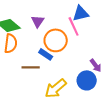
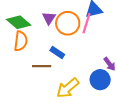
pink line: (74, 26) -> (87, 23), turned 42
orange circle: (56, 40) -> (68, 23), moved

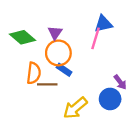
orange circle: (68, 23) -> (58, 53), moved
orange semicircle: (21, 41) -> (34, 73), moved

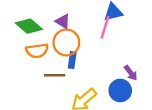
purple triangle: (55, 33) -> (63, 21), turned -32
blue rectangle: (64, 70) -> (72, 60), turned 64
orange semicircle: (34, 73) -> (37, 51), moved, turned 75

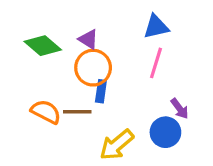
pink line: (105, 27) -> (156, 63), moved
orange semicircle: (37, 51) -> (46, 112), moved, turned -145

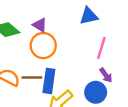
pink line: (156, 63) -> (101, 48), moved
blue rectangle: (101, 91) -> (49, 81), moved, size x1.5

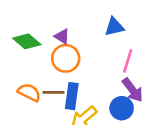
purple arrow: (106, 75) -> (133, 90), size x1.5

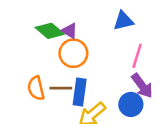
green diamond: (27, 41) -> (50, 31), moved
orange semicircle: (29, 92) -> (36, 88), turned -130

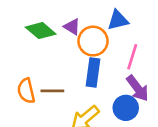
purple triangle: (70, 31) -> (72, 27), moved
orange circle: (73, 53) -> (93, 41), moved
blue rectangle: (80, 92) -> (93, 72), moved

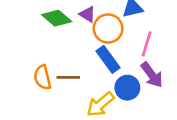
blue rectangle: (93, 72) -> (108, 59), turned -44
blue circle: (126, 108) -> (127, 88), moved

